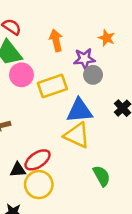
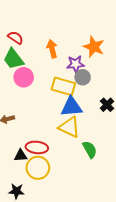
orange star: (107, 38) -> (94, 47), size x1.5
yellow rectangle: (52, 86) -> (63, 86), moved, turned 35
red ellipse: (38, 160) -> (37, 147), turned 40
green semicircle: (102, 176) -> (90, 149), moved

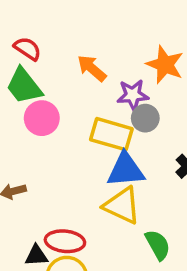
orange arrow: (52, 49) -> (92, 68), turned -36

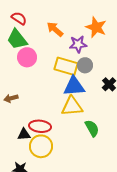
gray circle: (145, 118) -> (85, 65), moved
yellow triangle: (122, 206) -> (72, 106), turned -30

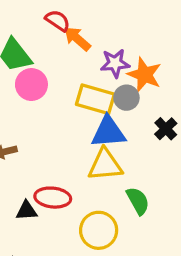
red semicircle: (19, 18) -> (58, 21), moved
orange star: (96, 27) -> (144, 75), moved
yellow circle: (41, 146) -> (99, 230), moved

